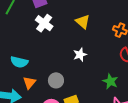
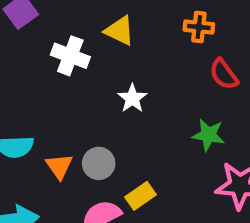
white cross: (44, 23) -> (70, 56), moved
orange triangle: (29, 83) -> (59, 166), moved

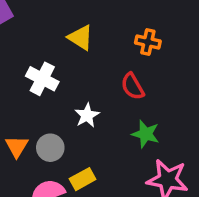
white cross: (70, 56) -> (42, 79), moved
red semicircle: (224, 74) -> (133, 86), moved
white star: (132, 98) -> (87, 115), moved

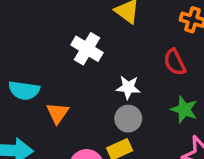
white star: (87, 115) -> (128, 87), turned 30
gray circle: (50, 148) -> (128, 119), moved

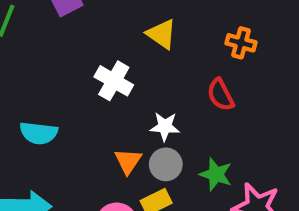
green star: (184, 109) -> (216, 174), moved
orange triangle: (58, 113) -> (128, 161), moved

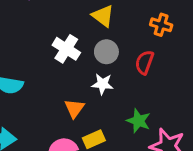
red semicircle: (220, 95) -> (144, 62), turned 45
gray circle: (166, 164) -> (106, 52), moved

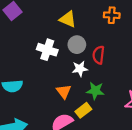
red semicircle: (144, 62) -> (99, 55), moved
green star: (139, 121) -> (95, 91), moved

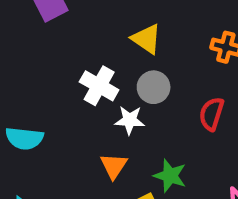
red semicircle: (99, 55) -> (212, 114), moved
white star: (80, 69) -> (130, 120), moved

